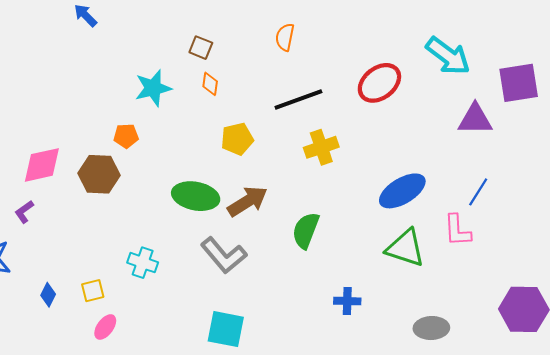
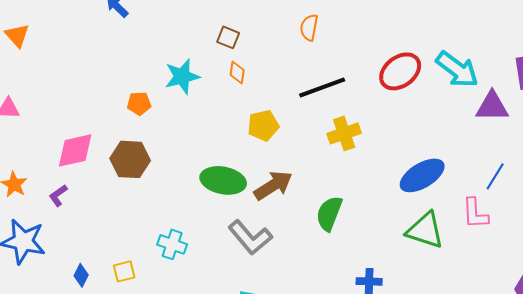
cyan arrow: (448, 56) -> (457, 69), moved
orange pentagon: (126, 136) -> (139, 103), moved

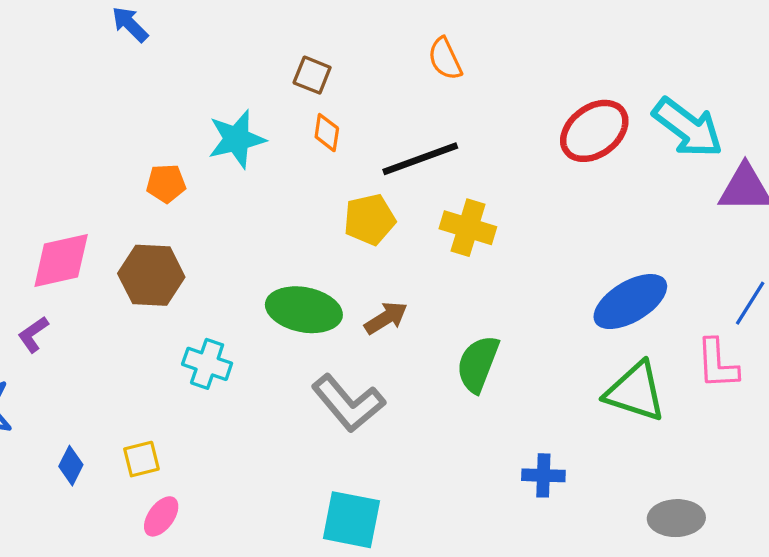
orange semicircle: (309, 27) -> (445, 59), turned -36
black line: (322, 87) -> (420, 159), moved
yellow cross: (344, 133) -> (468, 228), moved, turned 36
brown arrow: (273, 185) -> (386, 318), size x0.7
cyan cross: (172, 244) -> (207, 364), moved

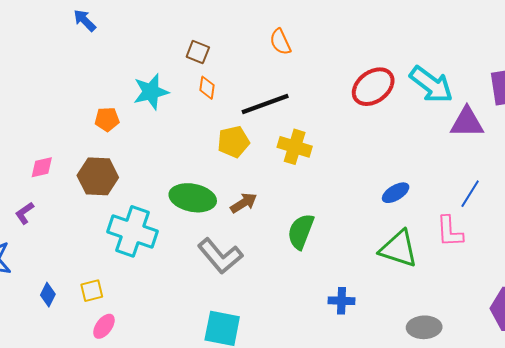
pink diamond: (61, 261) -> (42, 167), size x0.6
blue ellipse: (630, 302) -> (396, 193), size x0.6
cyan cross: (207, 364) -> (133, 231), size x1.6

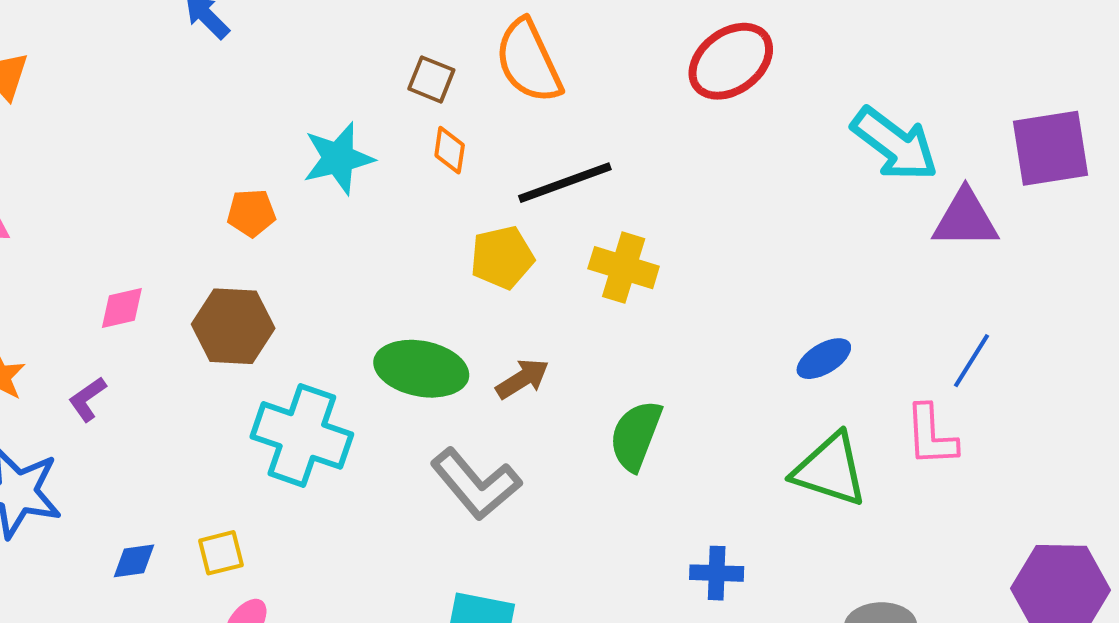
orange semicircle: (280, 42) -> (528, 61), moved, size x1.6
red ellipse: (373, 87) -> (731, 61), moved
blue diamond: (48, 295) -> (134, 561), turned 55

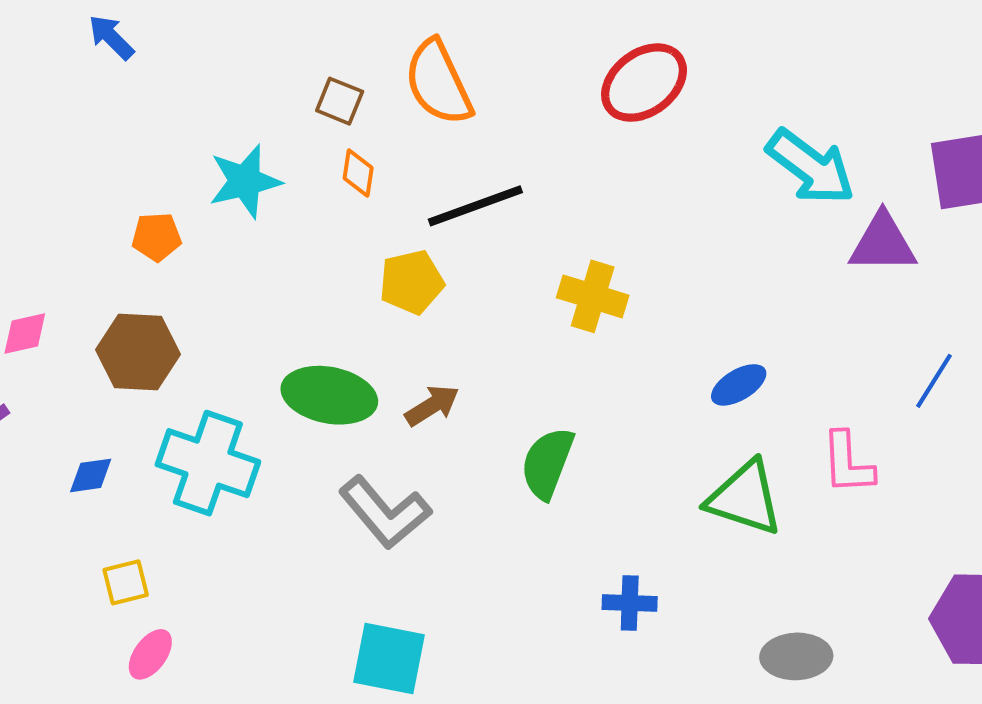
yellow cross: (624, 268) -> (593, 296), moved
blue line: (972, 361) -> (934, 381), moved
blue diamond: (134, 561) -> (91, 475), moved

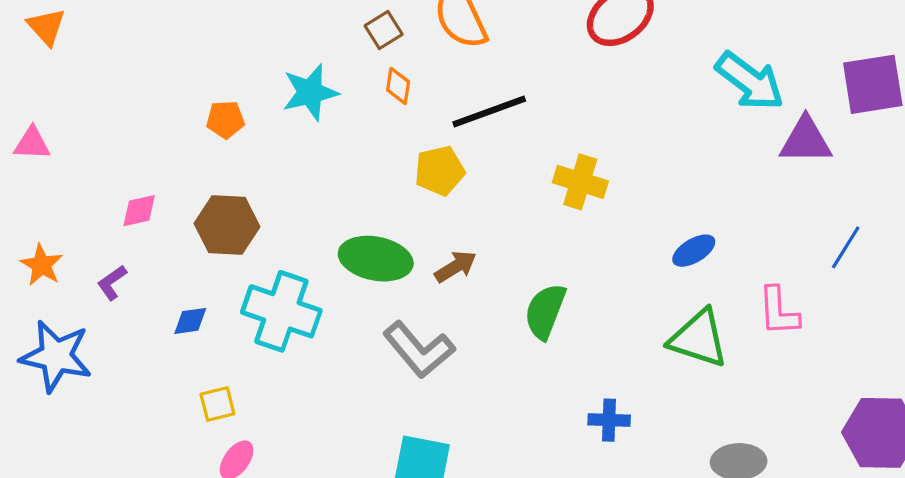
brown square: (340, 101) -> (384, 30), turned 36
orange pentagon: (156, 237) -> (225, 120), moved

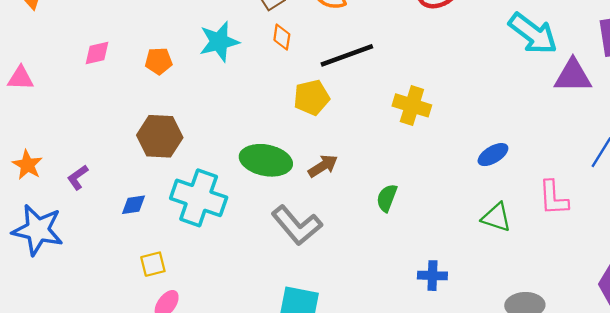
pink diamond: (139, 211) -> (97, 53), moved
green semicircle: (545, 311) -> (387, 198), size x0.7
green triangle: (699, 339) -> (496, 217), size x0.7

